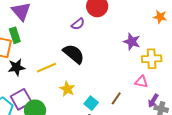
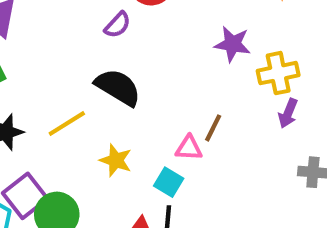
pink triangle: (141, 82) -> (189, 148), moved
brown line: (116, 98) -> (213, 128), moved
purple arrow: (153, 101) -> (288, 113), moved

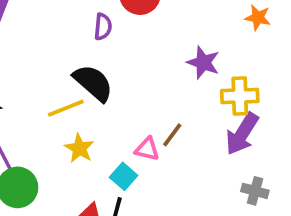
purple semicircle: (117, 25) -> (103, 27), turned -48
purple arrow: (288, 113) -> (242, 134), size x1.6
yellow line: (67, 124) -> (66, 108), moved

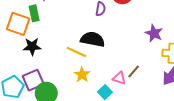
black semicircle: (93, 83) -> (93, 39), turned -35
yellow line: (66, 108) -> (76, 52), turned 42

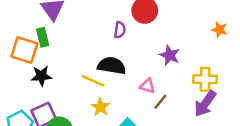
purple star: (154, 33) -> (170, 55), moved
pink triangle: (119, 78) -> (147, 86), moved

